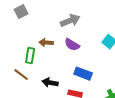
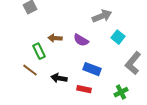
gray arrow: (70, 21) -> (102, 16), moved
green rectangle: (30, 56) -> (39, 51), turned -35

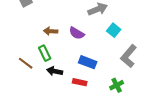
green rectangle: (39, 51) -> (45, 53), moved

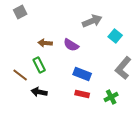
cyan square: (114, 30) -> (115, 36), moved
black arrow: (55, 71) -> (39, 92), moved
red rectangle: (80, 82) -> (82, 94), moved

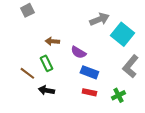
cyan square: (115, 36) -> (122, 34), size x1.6
purple semicircle: (71, 45) -> (78, 52), moved

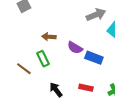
blue rectangle: (89, 72) -> (94, 58), moved
black arrow: (46, 90) -> (56, 90), moved, turned 42

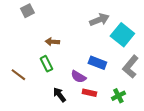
purple semicircle: (75, 48) -> (78, 77), moved
brown line: (24, 69) -> (18, 75), moved

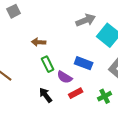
green rectangle: (46, 64) -> (48, 64), moved
red rectangle: (89, 93) -> (76, 93), turned -40

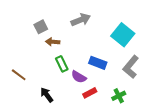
gray square: (14, 11) -> (41, 27), moved
gray arrow: (86, 20) -> (81, 20), moved
black arrow: (46, 95) -> (47, 95), moved

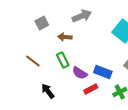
brown arrow: (53, 42) -> (65, 37), moved
blue rectangle: (98, 63) -> (103, 72), moved
brown line: (19, 75) -> (33, 61), moved

